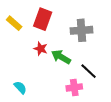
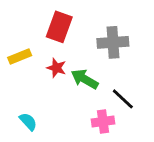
yellow rectangle: (14, 23) -> (20, 57), moved, turned -63

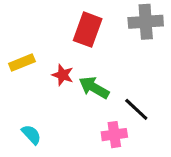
red rectangle: (59, 27) -> (88, 30), moved
gray cross: (113, 42) -> (146, 22), moved

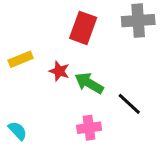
cyan semicircle: (31, 135) -> (18, 131), moved
pink cross: (114, 135) -> (89, 128), moved

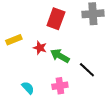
cyan semicircle: (18, 131) -> (28, 88), moved

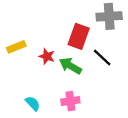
red rectangle: (56, 19) -> (79, 36), moved
black line: (87, 70) -> (102, 58), moved

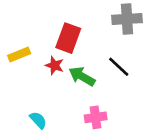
red rectangle: (79, 36) -> (68, 38), moved
pink cross: (70, 101) -> (96, 117), moved

